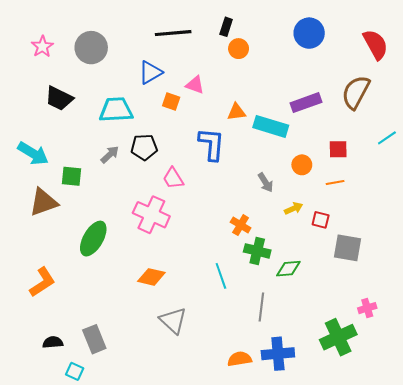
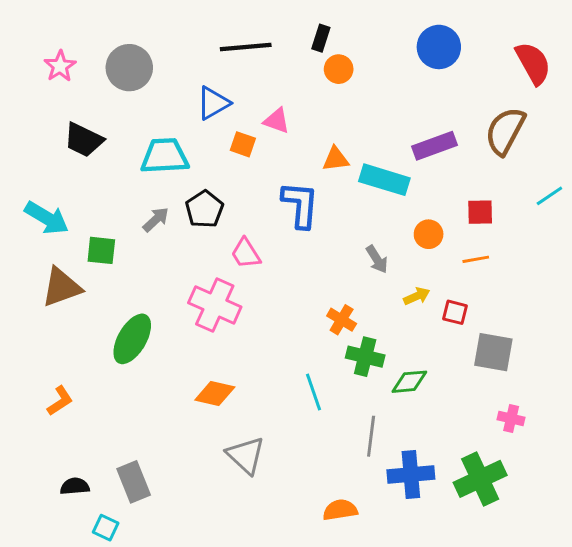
black pentagon: (144, 147) -> (204, 209), turned -30
orange L-shape: (42, 282) -> (60, 401), size x0.7
pink cross: (367, 308) -> (511, 418), moved, turned 30
blue cross: (278, 354) -> (411, 475), moved

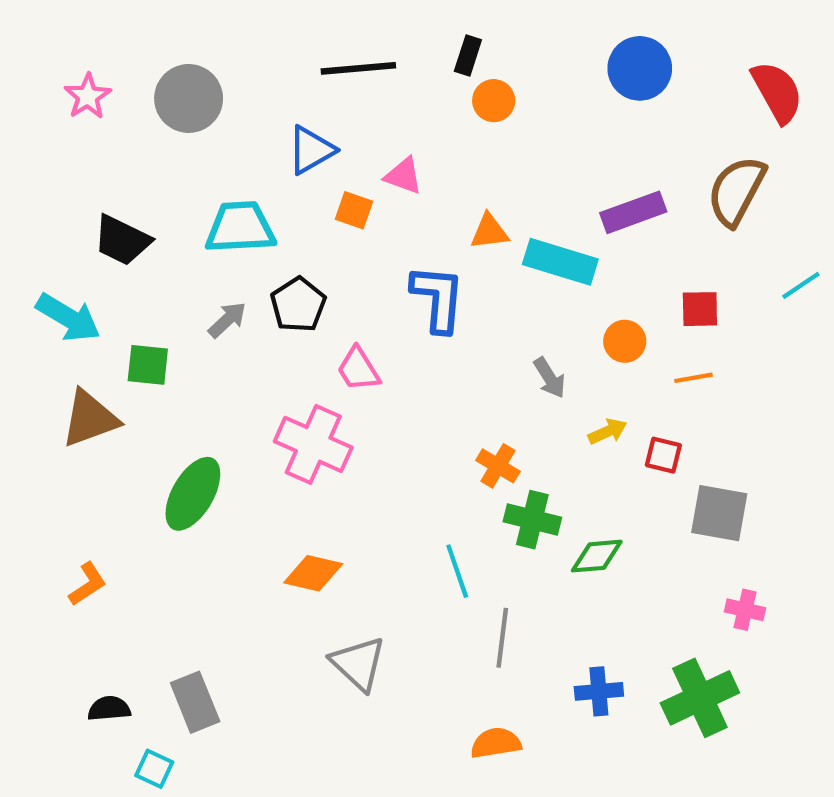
black trapezoid: (84, 140) -> (122, 240), moved
gray line: (371, 436) -> (502, 638), moved
blue cross: (411, 475) -> (599, 691), size x0.7

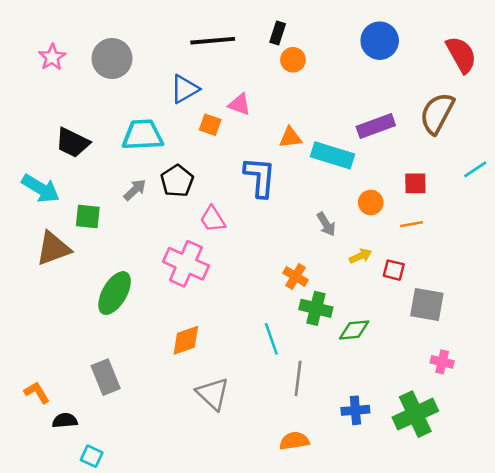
orange diamond: (313, 573) -> (186, 340), turned -32
orange L-shape: (88, 584) -> (37, 392), moved, turned -88
gray rectangle: (195, 702) -> (106, 377), moved

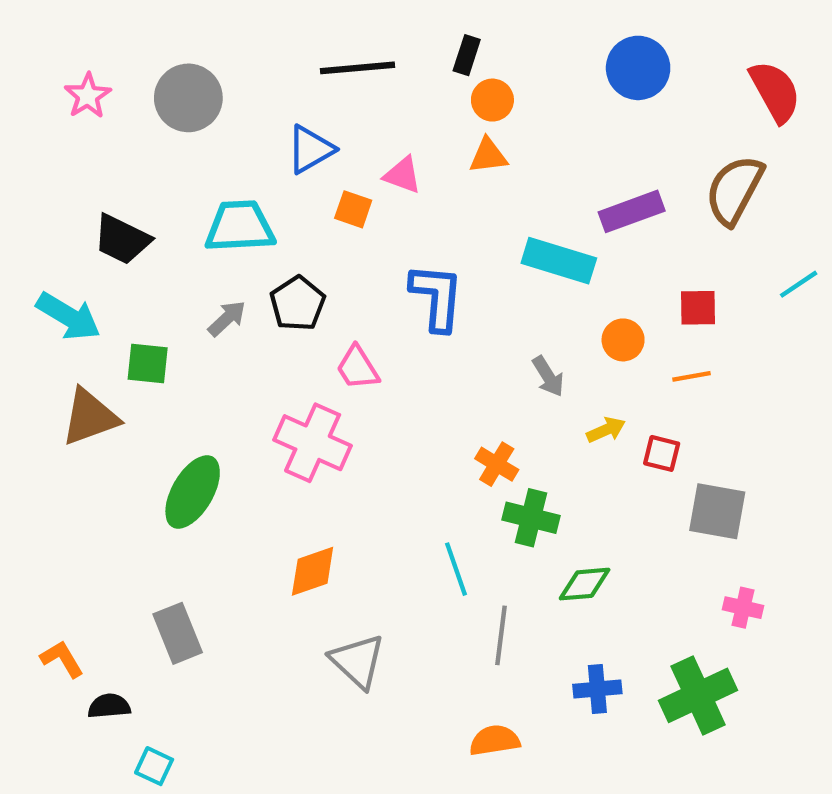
orange triangle: (290, 138) -> (488, 156), moved
green diamond: (354, 330) -> (585, 584), moved

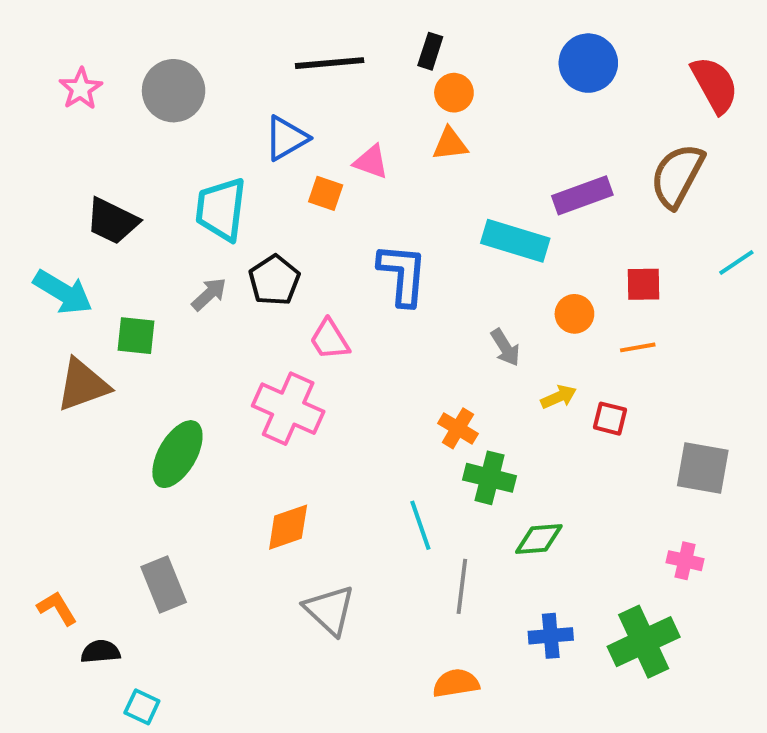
cyan trapezoid: (240, 226) -> (221, 209), turned -80
gray square: (717, 511) -> (703, 468), moved

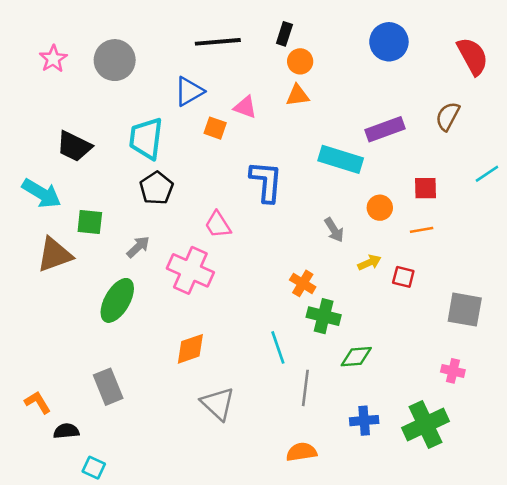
brown semicircle: (677, 176) -> (448, 116), size x0.7
black pentagon: (274, 280) -> (156, 188), moved
gray arrow: (209, 294) -> (138, 247), moved

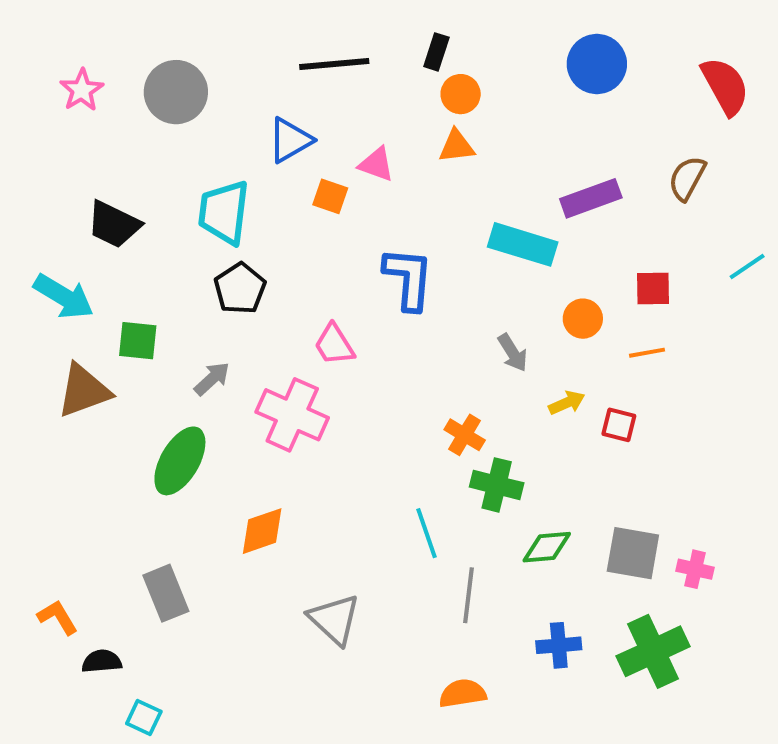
gray square: (465, 310) -> (633, 553), moved
orange diamond: (190, 349) -> (262, 531), moved

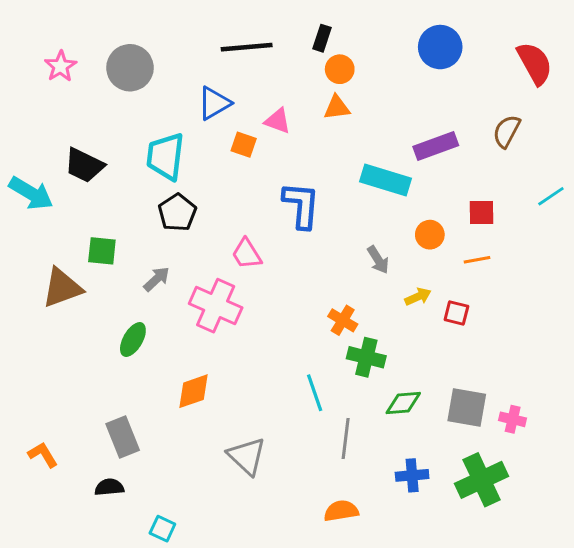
cyan arrow: (64, 297) -> (31, 193), moved
green ellipse: (180, 461) -> (133, 340), size x0.7
black semicircle: (102, 661) -> (109, 487), moved
cyan square: (144, 717) -> (162, 529), moved

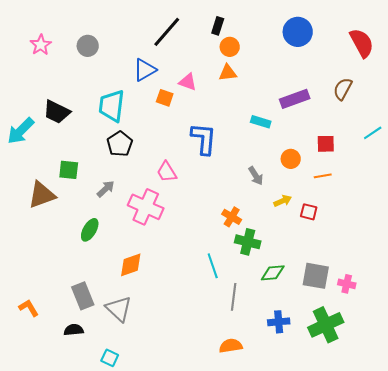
black line: (247, 47) -> (167, 32), turned -44
gray circle: (130, 68) -> (88, 46), size x0.7
cyan rectangle: (386, 180) -> (261, 122), size x0.6
cyan arrow: (31, 193) -> (21, 131), turned 104
gray triangle: (247, 456) -> (119, 309), moved

